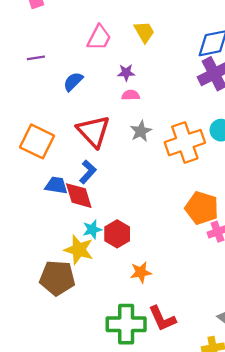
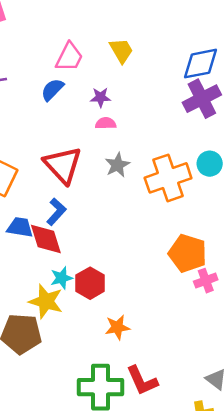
blue semicircle: (73, 82) -> (52, 90), moved

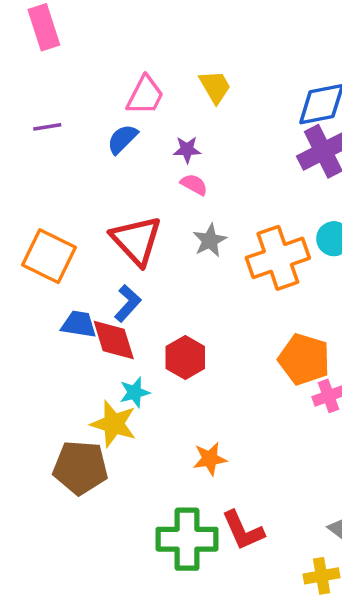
pink semicircle: (106, 123) -> (194, 184), turned 30
red hexagon: (90, 283) -> (185, 357), moved

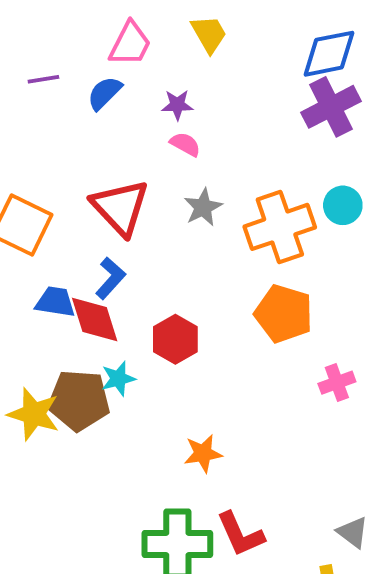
purple line: (47, 127) -> (43, 79), moved
orange pentagon: (304, 359) -> (284, 314), moved
yellow star: (114, 424) -> (34, 414), moved
brown pentagon: (80, 468) -> (79, 400), moved

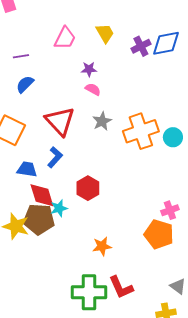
blue semicircle: (105, 93) -> (25, 84), moved
purple cross: (331, 107) -> (141, 46), moved, size x0.7
cyan circle: (343, 205) -> (173, 137), moved
orange pentagon: (284, 314) -> (159, 234), moved
red diamond: (95, 320) -> (42, 195), moved

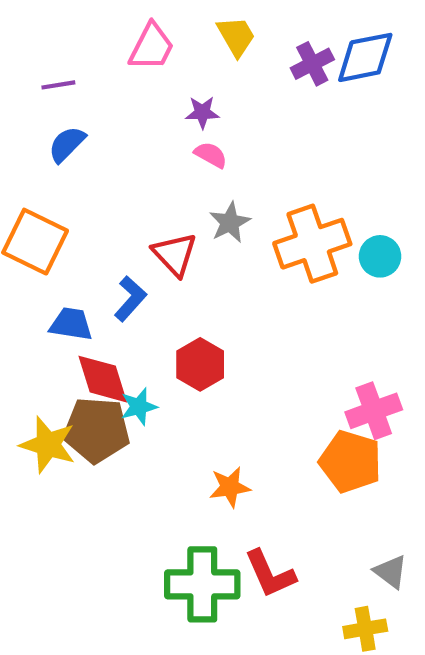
red triangle: (60, 121) -> (175, 254), moved, size x0.7
pink cross: (170, 210) -> (374, 411), size x1.4

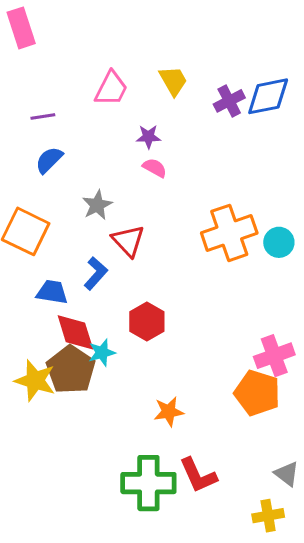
gray star: (230, 222) -> (97, 205), moved
brown pentagon: (96, 430) -> (71, 370), turned 30

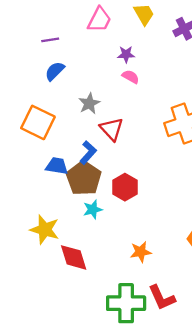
red diamond: (75, 332) -> (74, 257), moved
brown pentagon: (71, 370) -> (84, 178), moved

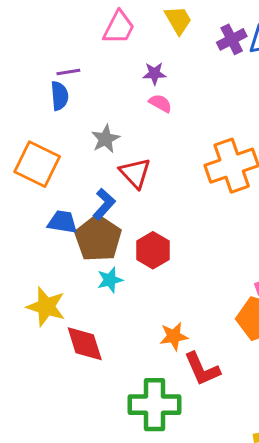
purple line: (50, 40) -> (68, 72), moved
blue semicircle: (55, 71) -> (59, 96), turned 130
red L-shape: (162, 298) -> (202, 369), moved

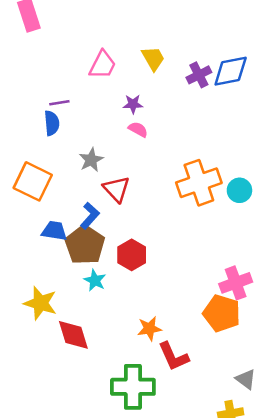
cyan star: (110, 280) -> (95, 280), turned -30

